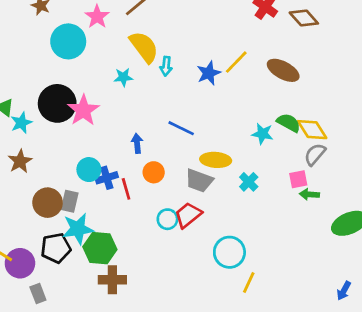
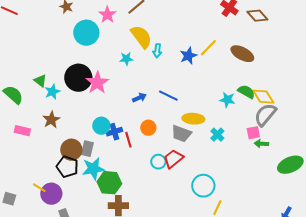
blue arrow: (137, 143) -> (139, 98), moved, turned 72
gray semicircle: (315, 154) -> (265, 115), size x1.4
black pentagon: (56, 248) -> (67, 167), moved, turned 30

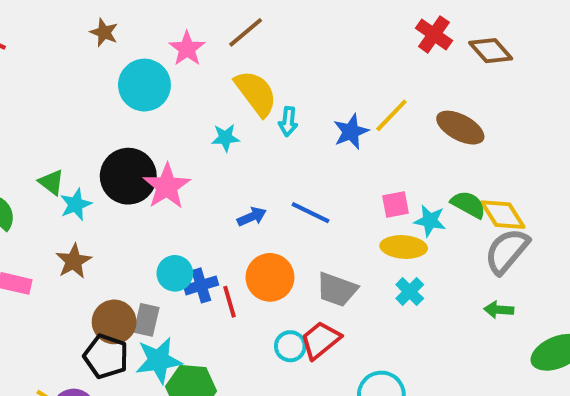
yellow ellipse: (193, 119) -> (404, 247), moved
orange circle: (148, 128) -> (270, 277), size x1.5
pink square: (253, 133) -> (395, 204), moved

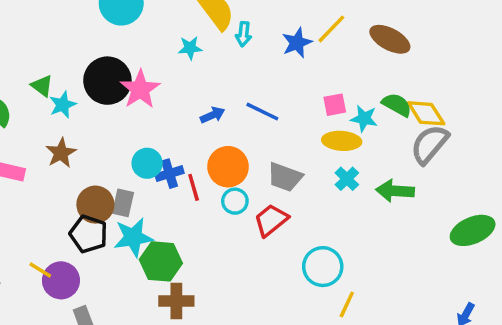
green arrow: (499, 310) -> (395, 191), moved, size x1.5
cyan circle: (290, 346) -> (235, 201), moved

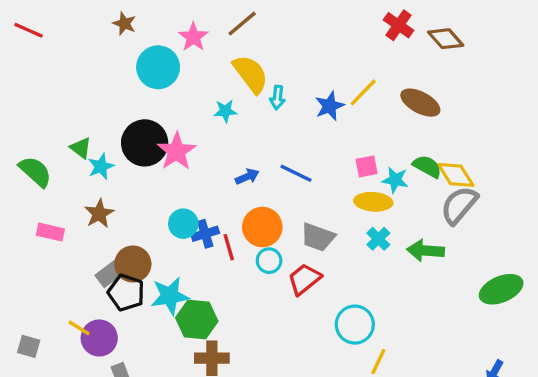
gray rectangle: (123, 203) -> (109, 274), moved, turned 40

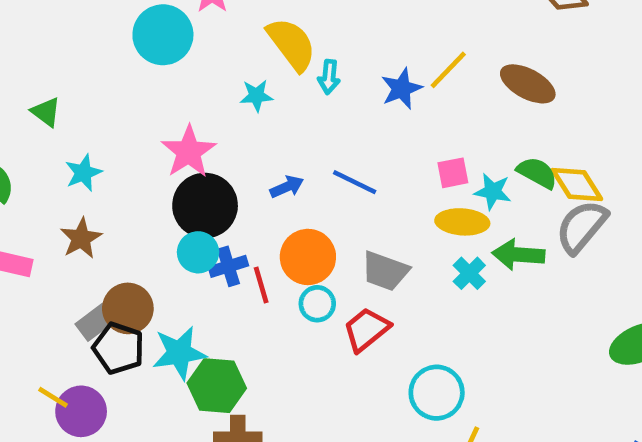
black circle: (145, 143) -> (205, 206), moved
green triangle: (81, 148) -> (46, 112), moved
green arrow: (425, 251) -> (518, 255), moved

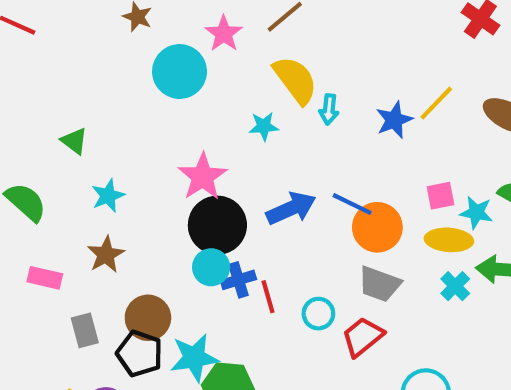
blue arrow: (287, 187) -> (291, 208), size x1.6
orange circle: (308, 257) -> (377, 227), moved
gray rectangle: (95, 322) -> (85, 330), moved, turned -68

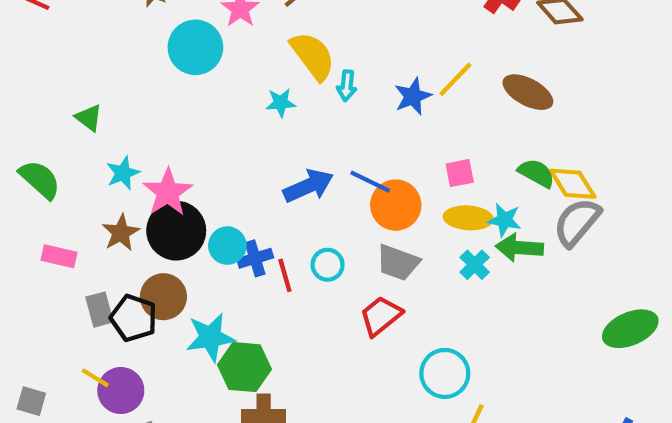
pink star: (203, 177) -> (168, 192), moved
cyan star: (476, 213) -> (504, 220), moved
black circle: (217, 225) -> (176, 231), moved
cyan circle: (318, 314) -> (328, 265), moved
black pentagon: (140, 354) -> (134, 318), moved

